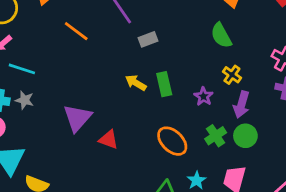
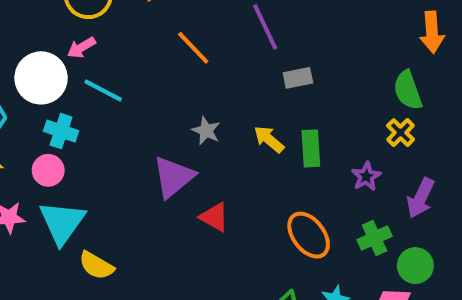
yellow cross: (232, 75) -> (401, 133), moved
gray star: (25, 100) -> (206, 131), moved
green circle: (245, 136) -> (415, 266), moved

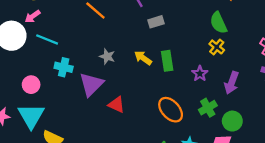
cyan cross: (61, 131) -> (64, 67), moved
pink circle: (48, 170) -> (31, 85), moved

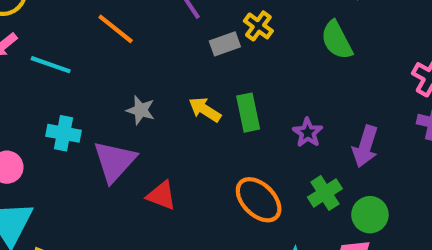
cyan line: (47, 39) -> (51, 65), moved
yellow cross: (217, 47) -> (258, 26), moved

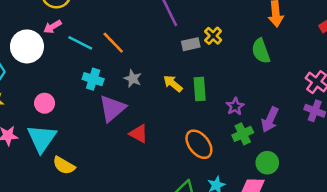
orange line: (116, 29) -> (113, 43), moved
cyan cross: (64, 133) -> (93, 79), moved
green cross: (325, 193) -> (243, 134), moved

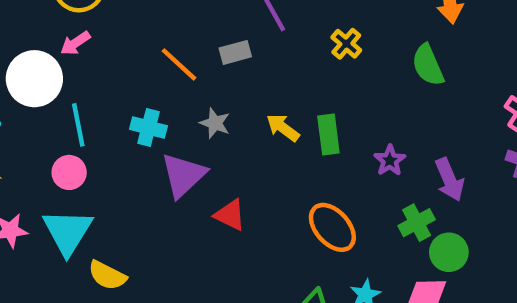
cyan line: (80, 43) -> (78, 125), moved, turned 55
gray rectangle: (191, 44) -> (235, 52), moved
purple arrow: (270, 120) -> (449, 180), turned -45
green cross: (243, 134) -> (417, 223), moved

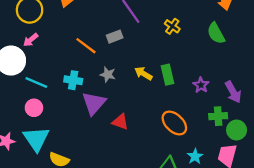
cyan line: (78, 125) -> (36, 82), turned -50
green cross: (417, 223) -> (218, 116), turned 30

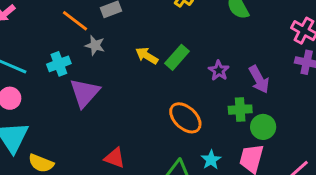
gray star: (108, 75) -> (95, 45), moved
green rectangle: (168, 75) -> (177, 57), turned 54
cyan cross: (73, 80) -> (59, 64), turned -30
red triangle: (120, 122) -> (115, 158), moved

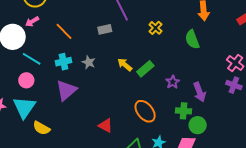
orange line: (75, 21) -> (64, 31), moved
gray star: (95, 45) -> (89, 62), moved
purple triangle: (85, 93) -> (66, 90), moved
red triangle: (115, 158) -> (106, 126), moved

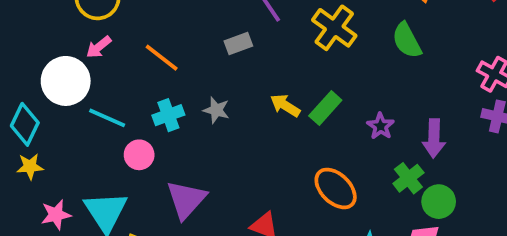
yellow cross: (155, 28) -> (334, 28), size x1.6
pink circle: (26, 80) -> (139, 155), moved
purple triangle: (66, 90) -> (186, 200), moved
purple arrow: (199, 92) -> (434, 138), turned 30
green cross: (184, 111) -> (408, 178), turned -35

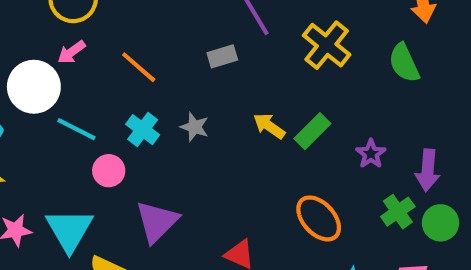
cyan cross: (168, 115) -> (143, 130), turned -36
green circle: (439, 202) -> (440, 223), moved

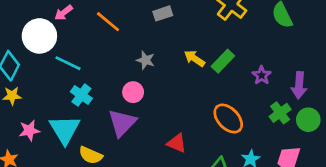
cyan cross: (143, 130) -> (81, 95), moved
pink circle: (109, 171) -> (133, 92), moved

